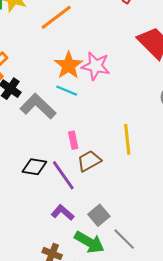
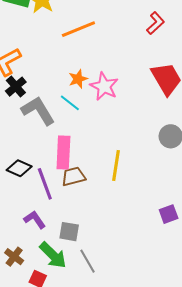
orange star: (68, 65) -> (78, 79), size x0.7
pink rectangle: (73, 140) -> (63, 152), size x1.8
gray square: (99, 215) -> (69, 232), turned 35

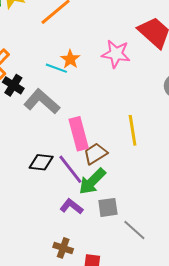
pink star: (104, 86) -> (116, 54), moved
cyan line: (70, 103) -> (56, 68), moved
green arrow: (53, 255) -> (92, 181), moved, turned 108

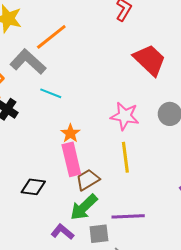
pink star: (116, 54) -> (125, 116), moved
orange star: (70, 59) -> (70, 133), moved
gray L-shape: (42, 102) -> (28, 62), moved
purple line: (70, 169) -> (128, 216), moved, turned -56

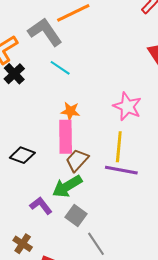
orange star: (70, 133) -> (70, 111), turned 30
brown trapezoid: (88, 180) -> (77, 160), turned -30
purple line: (128, 216) -> (121, 170), moved
gray square: (99, 234) -> (76, 215), turned 30

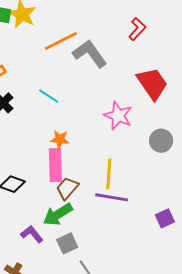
gray L-shape: (45, 32) -> (90, 54), moved
pink star: (127, 106) -> (118, 116), moved
gray square: (76, 215) -> (67, 243), turned 30

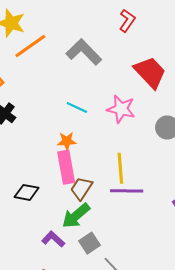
orange line: (61, 41) -> (30, 46), moved
cyan line: (49, 96) -> (77, 108), moved

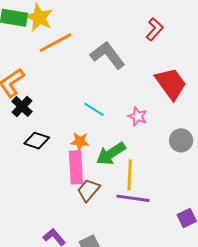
pink star: (121, 109) -> (138, 116), size x0.7
black diamond: (27, 192) -> (37, 141), moved
green arrow: (76, 216) -> (111, 154), moved

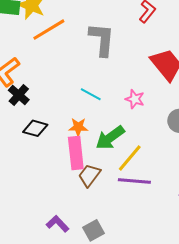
gray L-shape: (108, 55) -> (102, 39), turned 45
yellow line: (130, 175) -> (130, 158), turned 40

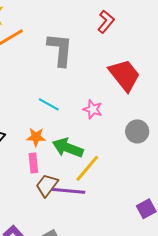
green arrow: (110, 138) -> (68, 148), turned 56
pink rectangle: (76, 153) -> (33, 163), size x0.6
purple line: (134, 181) -> (69, 191), moved

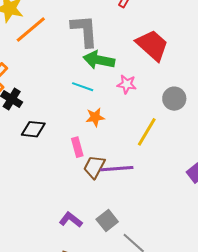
orange star: (36, 137) -> (95, 117), moved
green arrow: (68, 148) -> (99, 60), moved
yellow line: (87, 168) -> (147, 132), moved

